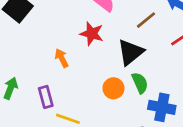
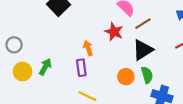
brown line: (146, 20) -> (143, 24), moved
purple rectangle: (46, 97) -> (81, 68), moved

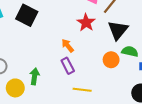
red star: (114, 32) -> (86, 23), turned 30
green semicircle: (147, 75) -> (130, 51), turned -42

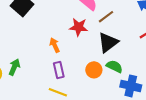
red star: (86, 23) -> (79, 27), turned 30
purple rectangle: (68, 66) -> (59, 70), moved

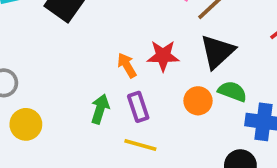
red star: (79, 27) -> (163, 56), moved
green arrow: (14, 67) -> (100, 109), moved

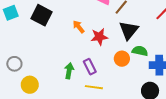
orange arrow: (127, 65) -> (79, 27), moved

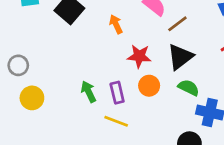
orange arrow: (79, 27) -> (116, 24), moved
orange circle: (122, 59) -> (149, 86), moved
green arrow: (69, 71) -> (89, 92), turned -49

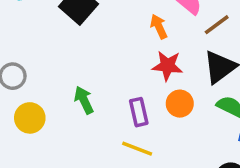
orange arrow: (116, 24) -> (159, 26), moved
green arrow: (89, 92) -> (84, 100), moved

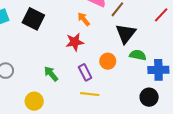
red star: (167, 66) -> (75, 42), moved
yellow circle: (30, 118) -> (34, 101), moved

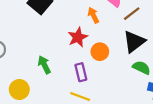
red star: (75, 42) -> (78, 37), turned -30
orange circle: (108, 61) -> (100, 52), moved

